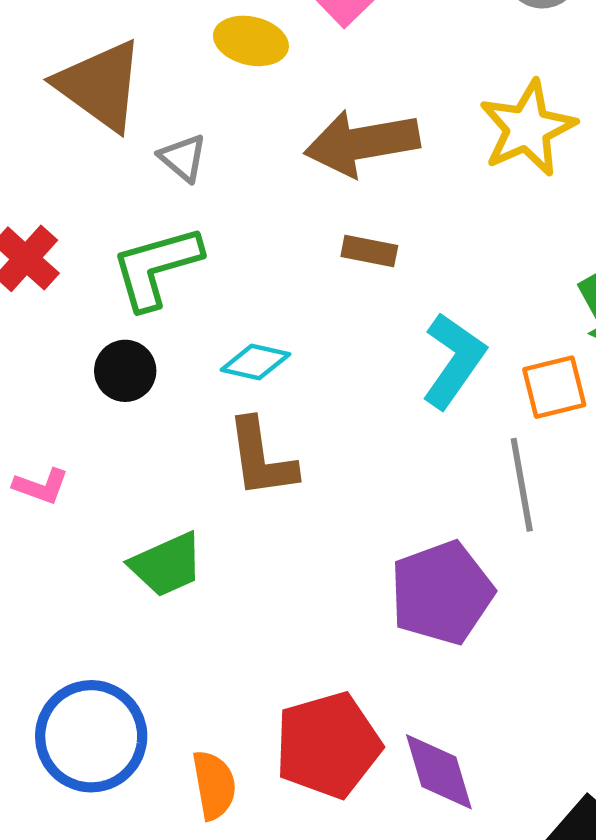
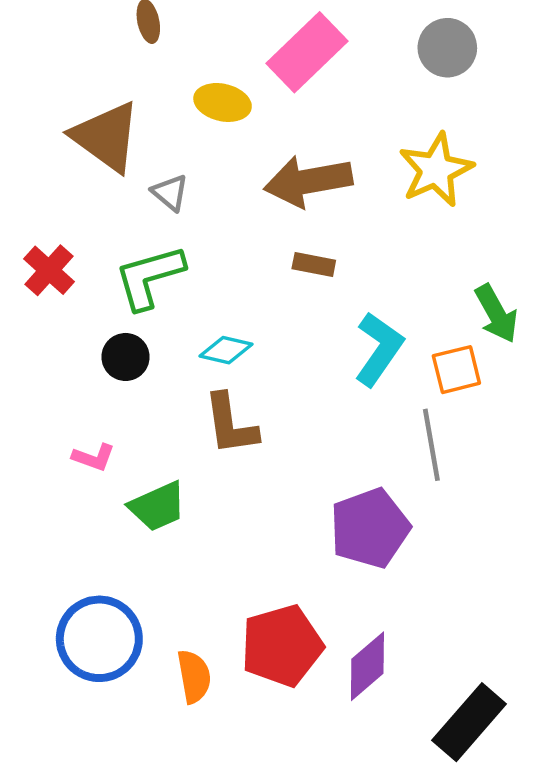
pink L-shape: (41, 486) -> (94, 457), moved
purple diamond: (439, 772) -> (367, 666), turned 66

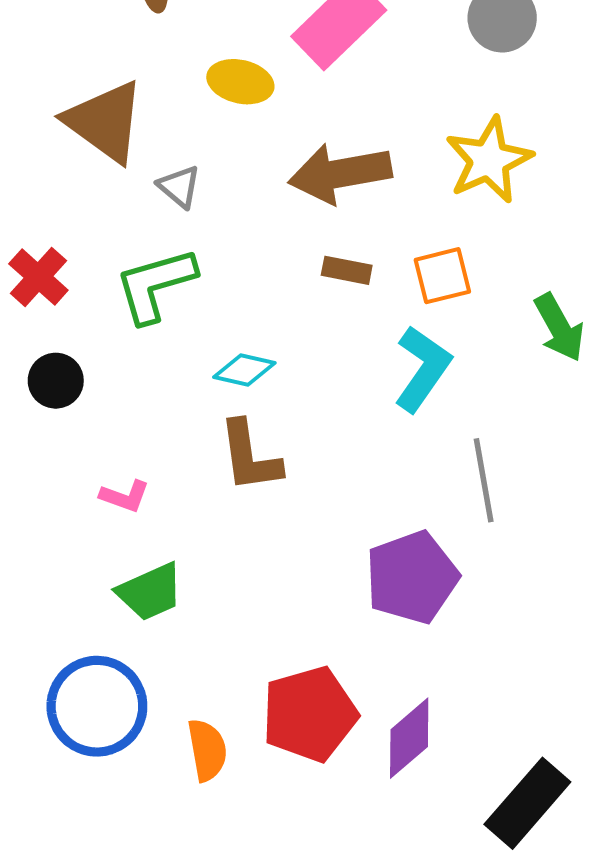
black circle: (126, 357) -> (56, 381), moved
orange square: (456, 370) -> (442, 276), moved
pink L-shape: (94, 457) -> (125, 496), moved
green trapezoid: (157, 506) -> (150, 592), moved

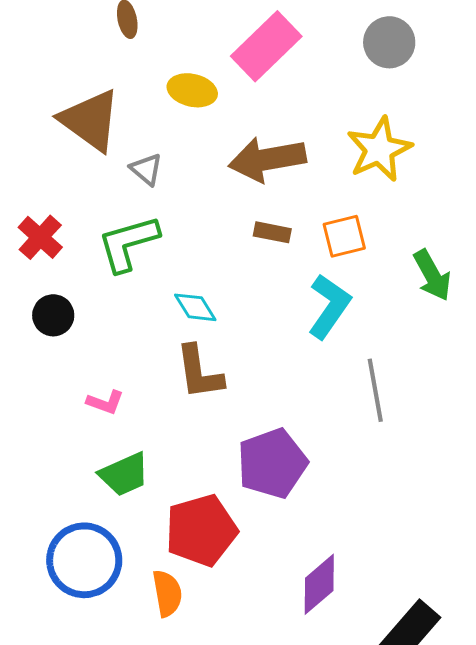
cyan diamond: (244, 370) -> (195, 307), turned 45
purple pentagon: (412, 577) -> (272, 463), moved
red pentagon: (310, 714) -> (201, 530), moved

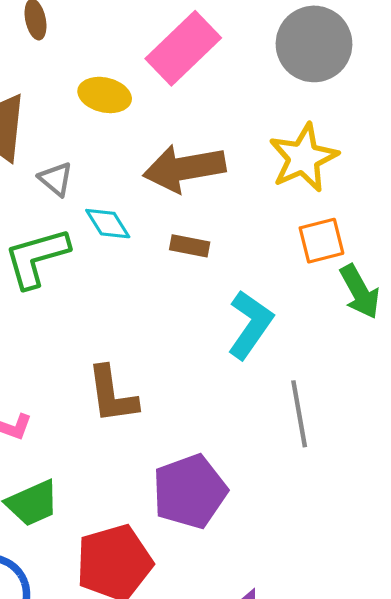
gray circle: (389, 42) -> (314, 44), size x1.4
orange square: (344, 236) -> (321, 241), moved
cyan diamond: (195, 307) -> (108, 224), moved

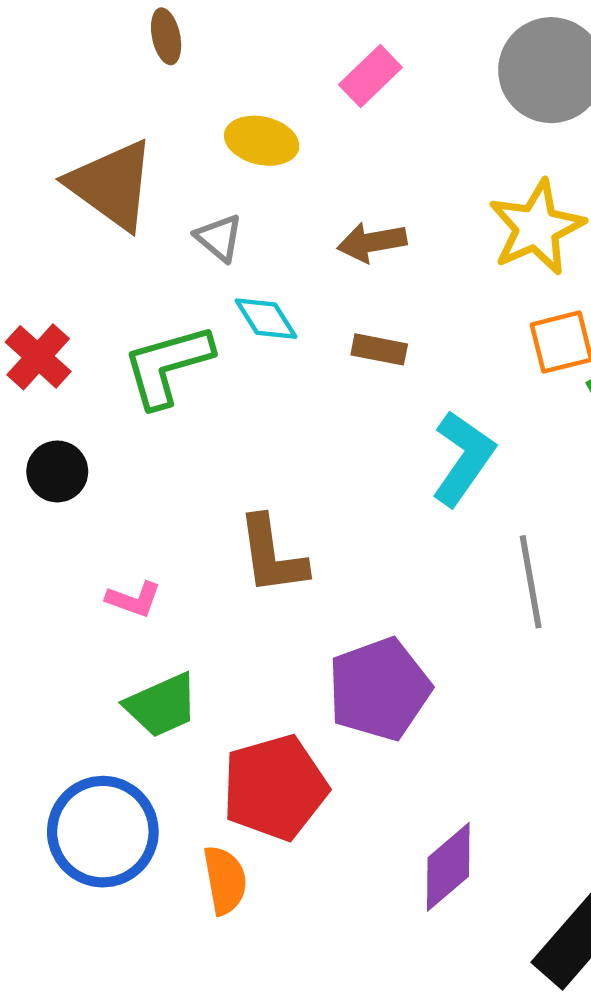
pink rectangle: (183, 48) -> (370, 76), size x0.6
brown arrow: (184, 168) -> (372, 242), size x0.6
gray triangle: (56, 179) -> (219, 238), moved

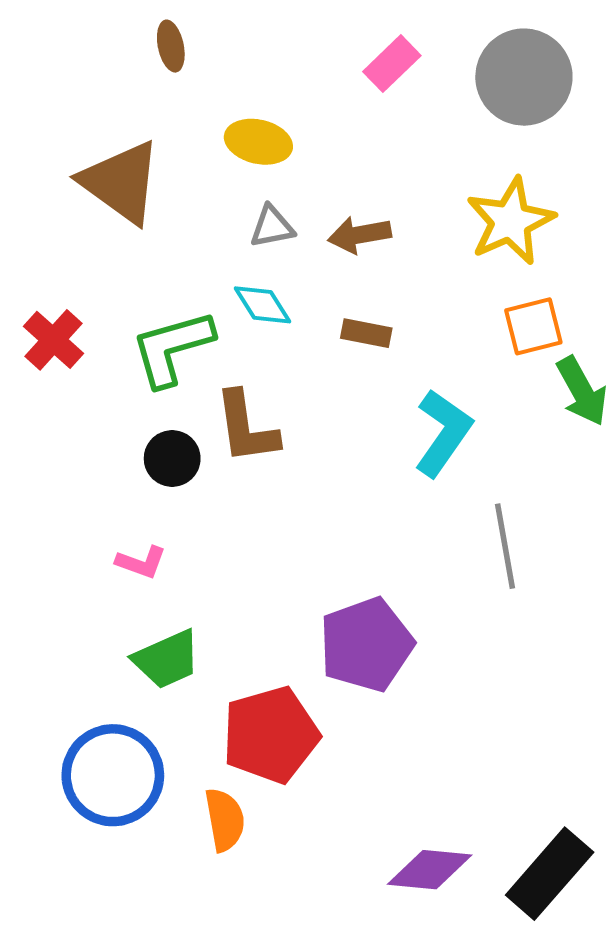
pink rectangle: (370, 76) -> (392, 64), moved
gray triangle: (219, 238) -> (272, 227), moved, turned -51
black circle: (57, 471) -> (172, 458), moved
brown L-shape: (272, 555) -> (246, 427), moved
purple diamond: (448, 867) -> (430, 870), moved, turned 46

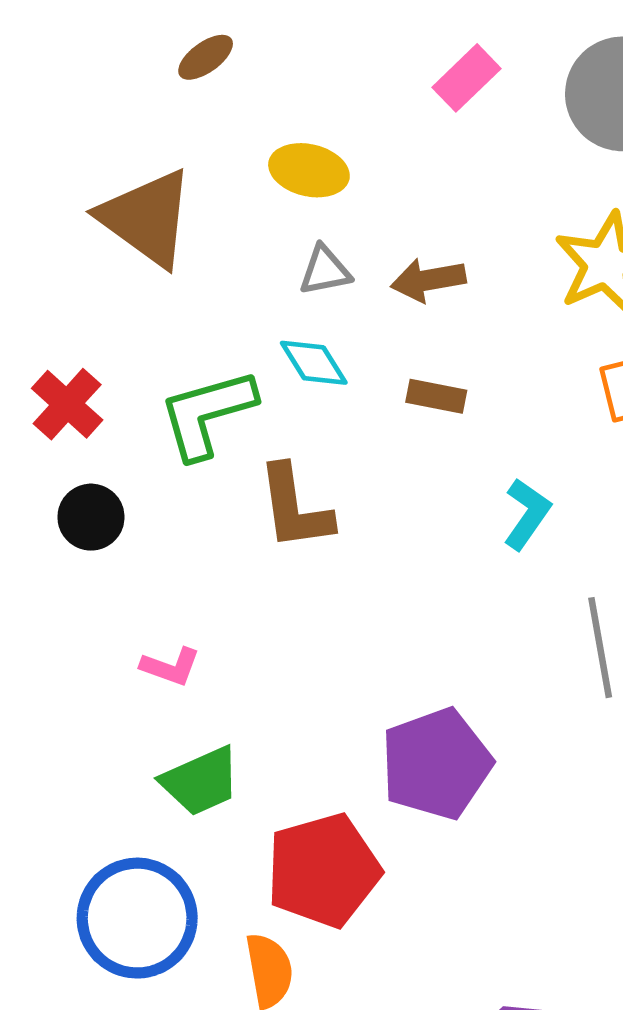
brown ellipse: (171, 46) -> (206, 57), turned 66
cyan L-shape: (443, 433) -> (527, 514), size x0.7
black circle: (172, 458) -> (91, 517), moved

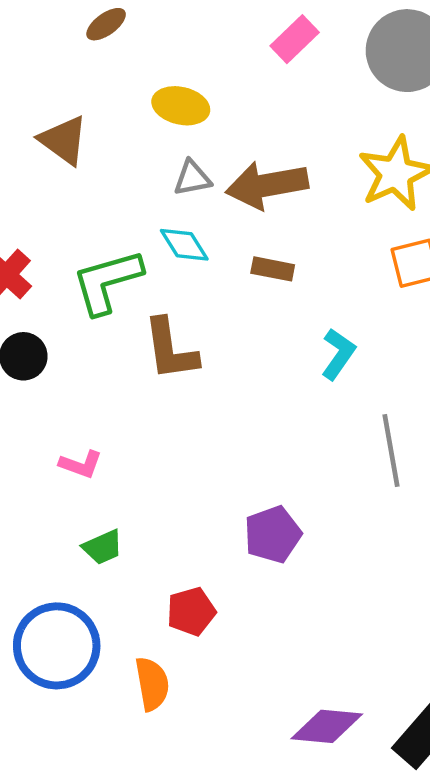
brown triangle: (147, 218) -> (64, 140), size x0.7
brown arrow: (428, 280) -> (267, 185), size x1.5
purple pentagon: (436, 764) -> (273, 534), size x0.7
green trapezoid: (201, 781) -> (103, 547), size x0.7
red pentagon: (323, 870) -> (191, 611), size x0.6

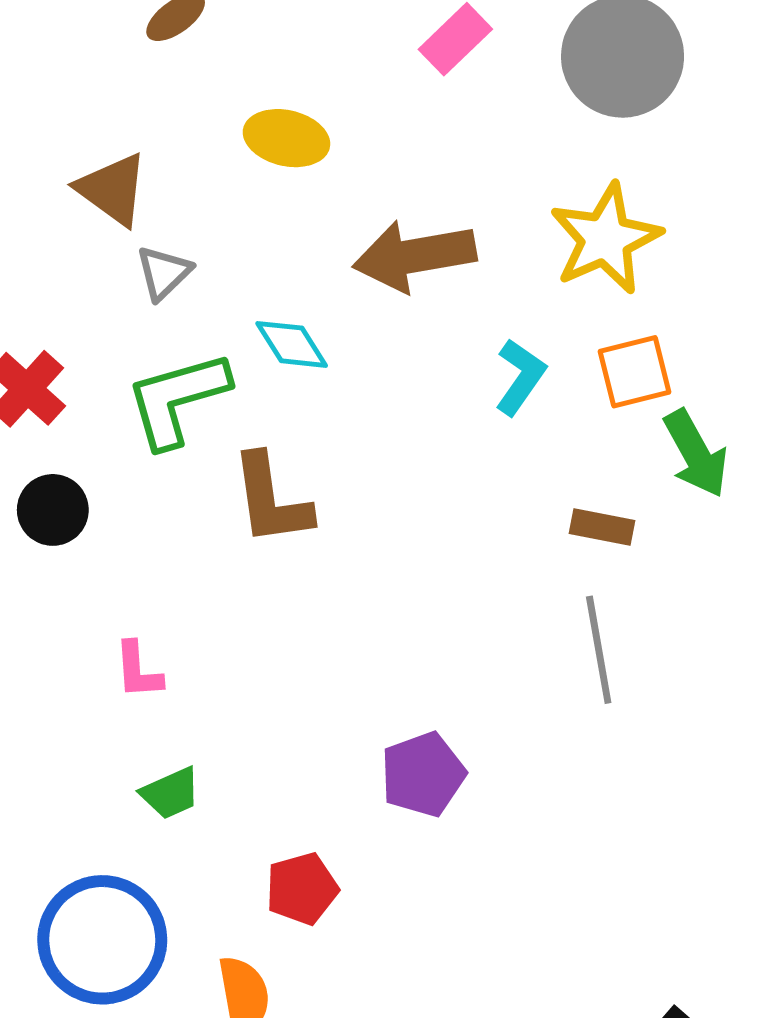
gray triangle: (192, 178) -> (164, 273), moved, turned -33
brown rectangle: (273, 269) -> (602, 527), moved
cyan L-shape: (338, 354) -> (520, 377), moved
pink L-shape: (81, 464) -> (138, 670), turned 66

